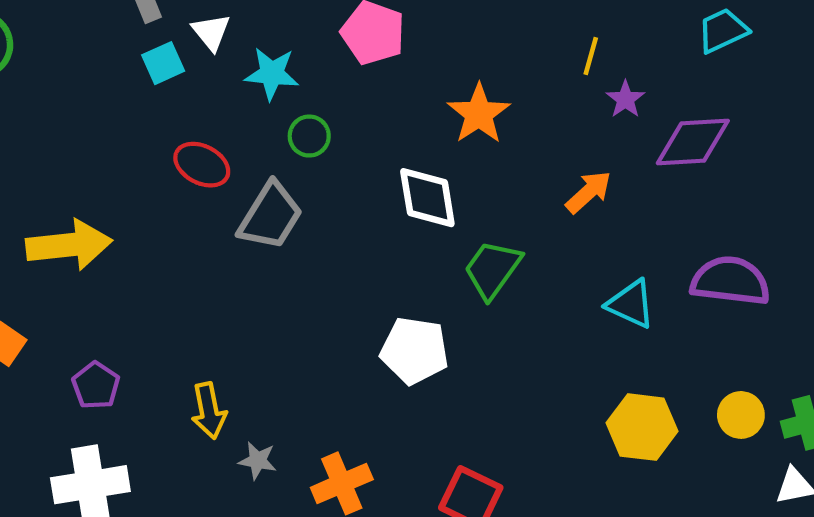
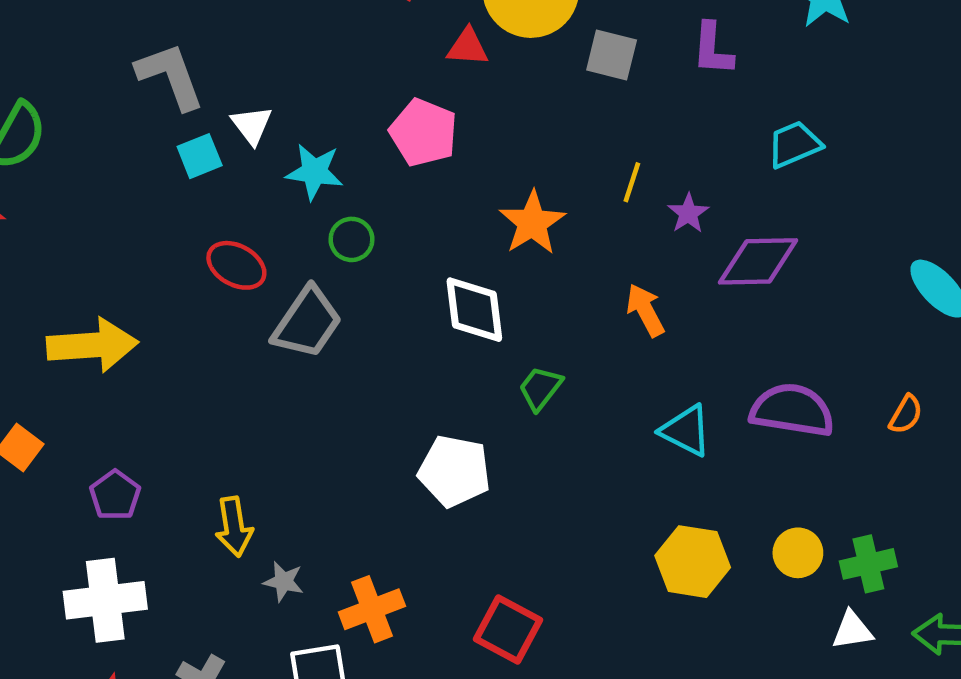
yellow line: (591, 56) -> (632, 182), moved
orange arrow: (588, 192) -> (645, 310), turned -78
green trapezoid: (492, 269) -> (540, 388), size x0.7

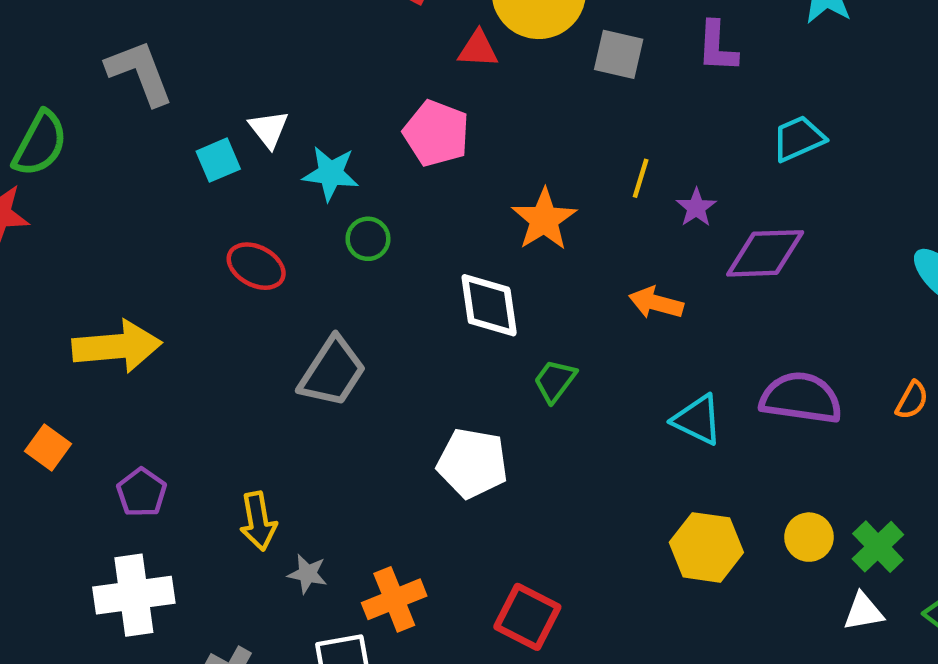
gray L-shape: (170, 76) -> (140, 73), moved
orange arrow: (645, 310) -> (656, 303), turned -46
gray trapezoid: (307, 323) -> (332, 372), moved
green cross: (868, 564) -> (878, 547), turned -30

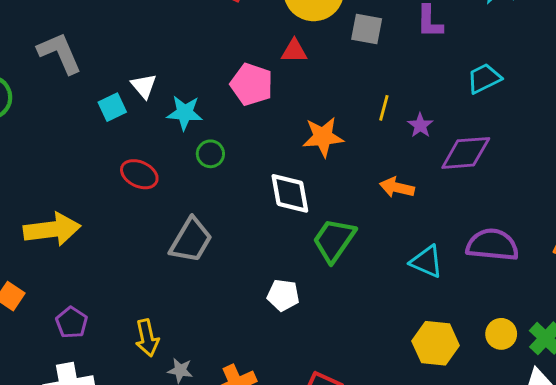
red triangle: (478, 49) -> (294, 51), moved
orange star: (544, 219) -> (323, 137), turned 30
green trapezoid: (555, 381) -> (334, 240), size x1.6
white pentagon: (472, 463) -> (283, 295), size x0.7

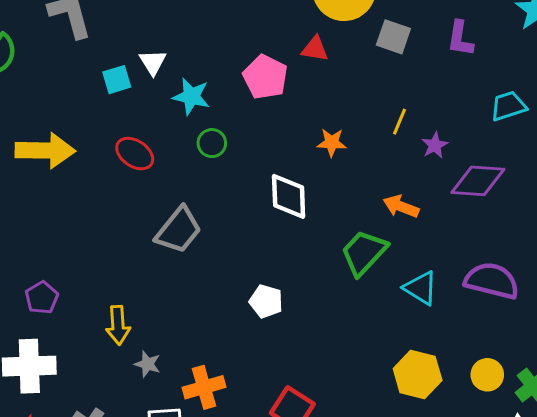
orange star: (323, 137) -> (332, 143), size x0.7
yellow arrow: (52, 229) -> (45, 151), moved
green trapezoid: (334, 240) -> (364, 253), moved

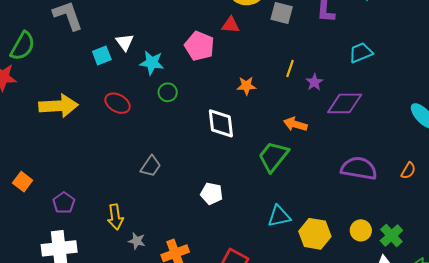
gray trapezoid: (179, 230) -> (151, 166), moved, size x0.7
cyan triangle: (421, 288) -> (279, 216), moved, turned -40

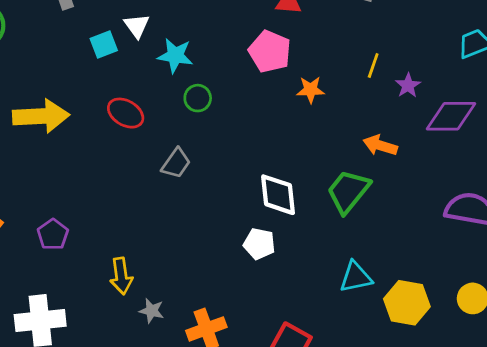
pink pentagon: (199, 46) -> (270, 52), moved
white diamond: (221, 123) -> (278, 195), moved
gray trapezoid: (151, 166) -> (176, 163), moved
purple pentagon: (64, 203) -> (53, 234), moved

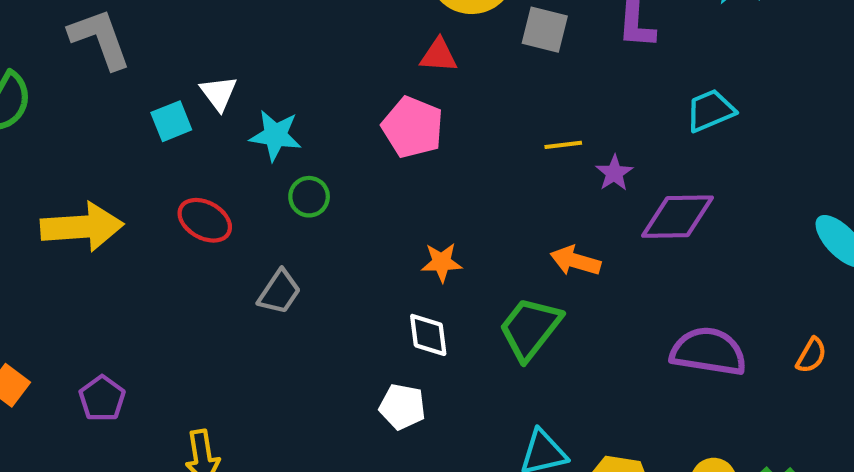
yellow line: (373, 65) -> (563, 145), turned 65
orange star: (311, 90) -> (442, 262), moved
white diamond: (278, 195) -> (428, 335), size x0.7

